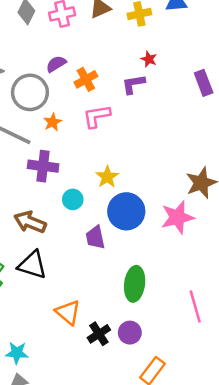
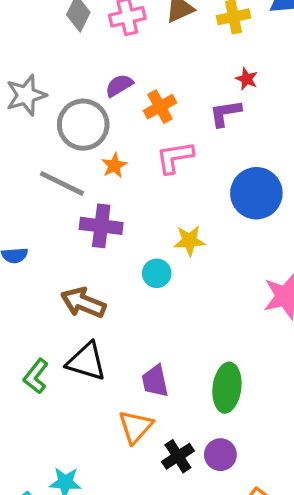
yellow star: (107, 177) -> (189, 241), turned 30
cyan circle: (73, 199) -> (157, 273), moved
blue circle: (126, 211) -> (256, 193), moved
purple trapezoid: (95, 237) -> (155, 381), moved
orange triangle: (68, 312) -> (135, 427), turned 32

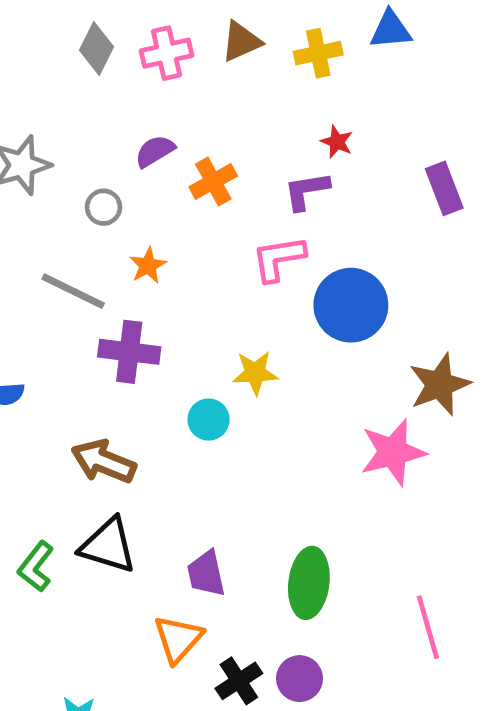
gray circle: (83, 125) -> (104, 207), size x0.5
pink L-shape: (175, 157) -> (279, 258), moved

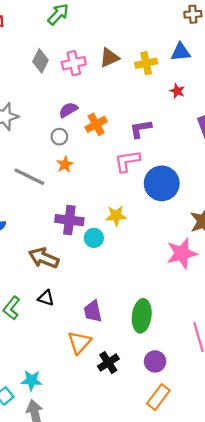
red star: (337, 142) -> (177, 91), moved
gray circle: (104, 207) -> (59, 137), moved
purple cross: (129, 352) -> (69, 220), moved
black triangle: (108, 546) -> (46, 298), size x0.6
purple circle: (300, 679) -> (155, 361), moved

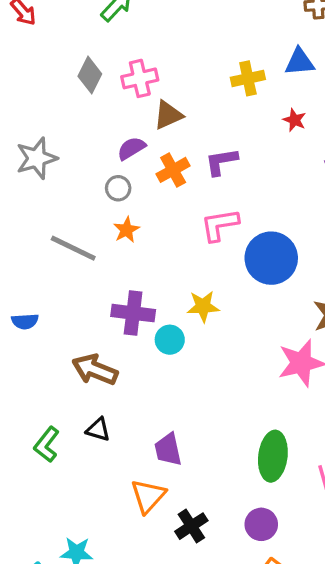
brown triangle: (109, 58) -> (168, 115), moved
purple L-shape: (141, 129) -> (221, 162), moved
green ellipse: (142, 316) -> (273, 456), moved

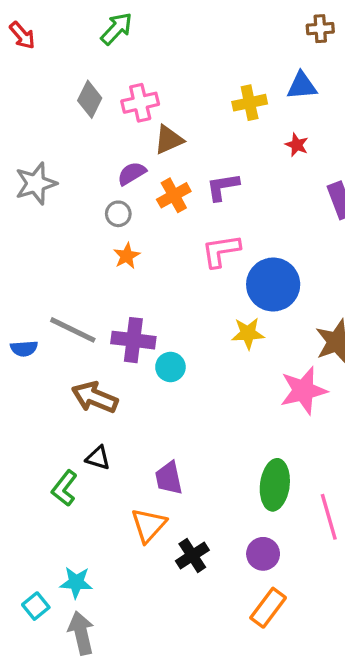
gray line: (73, 248) -> (73, 330), moved
yellow star: (203, 306) -> (248, 333), moved
green L-shape: (47, 444) -> (64, 488), moved

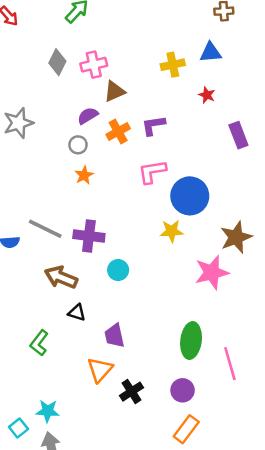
cyan circle: (170, 367) -> (118, 270), moved
black triangle: (98, 458) -> (77, 313), moved

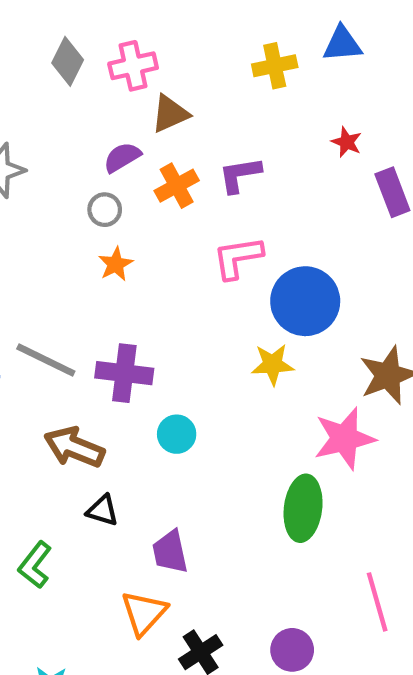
red star: (207, 95) -> (347, 142), moved
green ellipse: (191, 341) -> (303, 508), moved

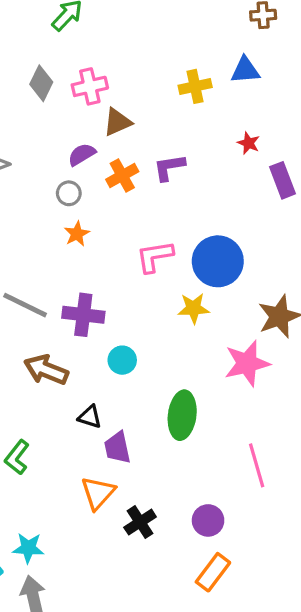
pink L-shape: (238, 258) -> (155, 256), moved
green ellipse: (303, 508) -> (182, 415), moved
black triangle: (103, 510) -> (90, 417), moved
pink line: (377, 602) -> (257, 465), moved

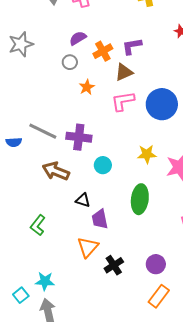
brown triangle: (117, 122) -> (124, 72), moved
orange star: (77, 234) -> (87, 87), moved
yellow star: (193, 308) -> (147, 154), moved

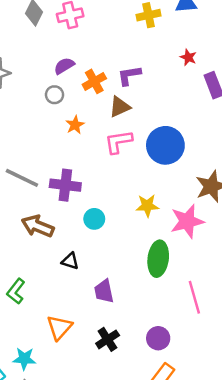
green ellipse: (140, 199) -> (158, 259), moved
purple trapezoid: (100, 219) -> (104, 291), moved
orange triangle: (88, 247) -> (59, 327), moved

